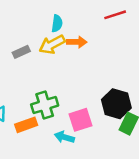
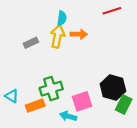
yellow arrow: (52, 44) -> (58, 36), turned 130

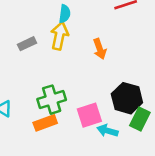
orange arrow: (79, 34) -> (100, 49), moved, turned 70
orange rectangle: (35, 106) -> (45, 123), moved
cyan arrow: (68, 116) -> (107, 131), moved

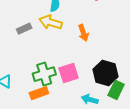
yellow arrow: (59, 36) -> (51, 22), turned -85
pink square: (89, 115) -> (69, 73), moved

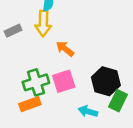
yellow arrow: (51, 22) -> (43, 23), turned -105
orange arrow: (83, 33) -> (65, 49), moved, turned 147

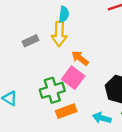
pink square: (64, 81) -> (73, 78), moved, turned -35
orange rectangle: (30, 104) -> (66, 111), moved

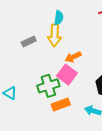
orange arrow: (80, 58) -> (73, 57), turned -63

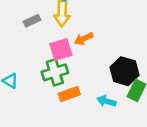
pink square: (67, 75) -> (61, 50), moved, turned 36

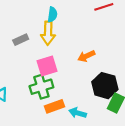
orange arrow: (84, 39) -> (86, 56), moved
cyan arrow: (106, 101) -> (78, 113), moved

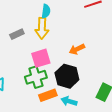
black hexagon: (105, 86) -> (67, 76), moved

